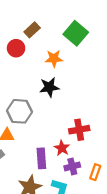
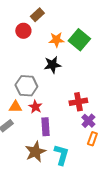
green square: (76, 33) -> (79, 40), moved
red star: (62, 148) -> (35, 107), moved
purple cross: (72, 166) -> (88, 121), moved, turned -32

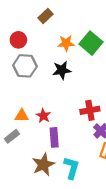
red circle: (23, 31) -> (18, 40), moved
gray hexagon: (26, 86) -> (25, 66), moved

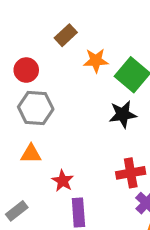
orange star: (66, 43) -> (96, 61), moved
black star: (62, 70) -> (123, 114), moved
orange triangle: (22, 116) -> (31, 154), moved

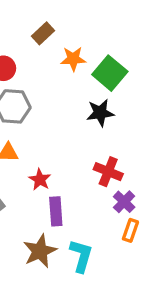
red cross: (131, 173) -> (108, 172), turned 32

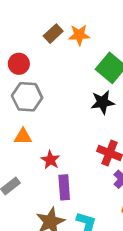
orange star: (73, 59) -> (79, 35), moved

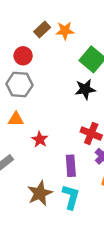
red circle: (19, 64) -> (23, 56), moved
purple rectangle: (64, 187) -> (71, 166), moved

